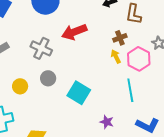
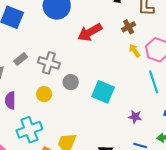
brown cross: (120, 38) -> (129, 27), moved
gray cross: (41, 48) -> (49, 63), moved

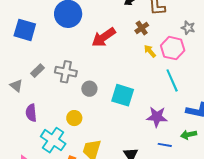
yellow circle: (44, 94) -> (74, 118), moved
purple star: (135, 117) -> (157, 117), size x1.5
cyan cross: (29, 130) -> (53, 140), turned -30

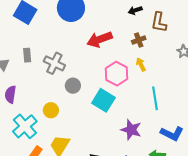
pink hexagon: (173, 48) -> (117, 74), moved
gray rectangle: (37, 71) -> (27, 55), turned -64

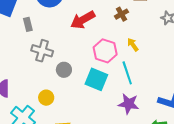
gray rectangle: (27, 55) -> (28, 24), moved
yellow arrow: (141, 64) -> (133, 45), moved
cyan line: (155, 98) -> (127, 73), moved

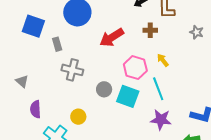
brown cross: (121, 14) -> (150, 30), turned 32
gray circle: (64, 70) -> (104, 89), moved

